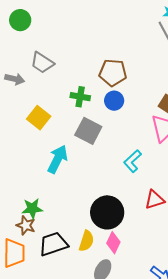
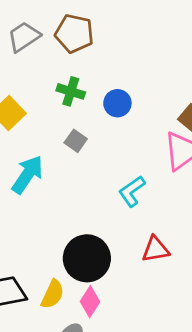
gray trapezoid: (42, 63) -> (24, 37), turned 105
brown pentagon: (113, 73) -> (74, 33), moved
gray square: (88, 131) -> (76, 141), size x0.6

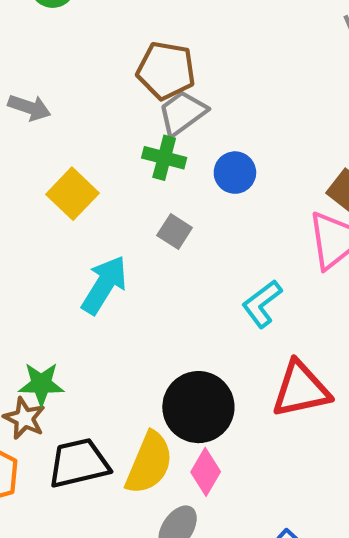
gray trapezoid: (24, 37) -> (182, 113), moved
red triangle: (155, 249) -> (301, 389), size x1.4
yellow semicircle: (53, 294) -> (149, 463), size x1.4

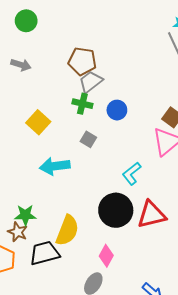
gray arrow: (29, 108) -> (21, 65), moved
cyan arrow: (104, 285) -> (55, 166), turned -128
black circle: (198, 407) -> (116, 210), moved
yellow semicircle: (149, 463) -> (67, 230), moved

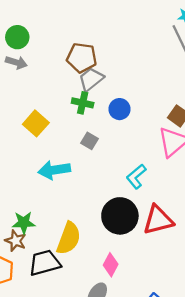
green circle: (26, 21) -> (17, 37), moved

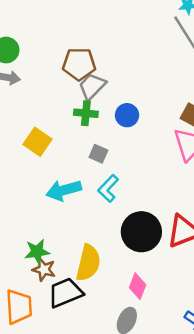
cyan L-shape: (136, 176) -> (108, 188), moved
brown star: (16, 241) -> (44, 269), moved

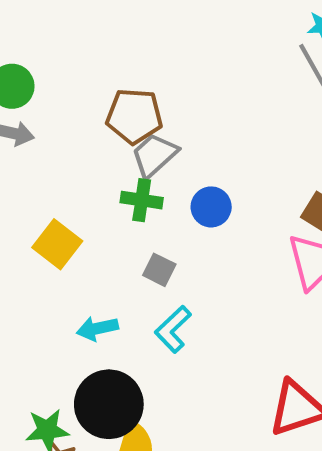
cyan arrow: (64, 190) -> (97, 328), size x0.7
black circle: (141, 232) -> (109, 404), moved

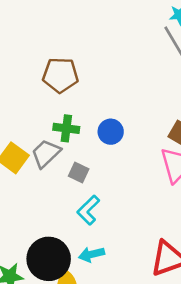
gray trapezoid: (154, 155) -> (46, 153), moved
cyan arrow: (97, 328) -> (92, 254), moved

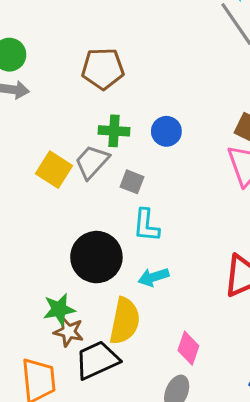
cyan L-shape: (88, 210) -> (146, 225), turned -36
black circle: (49, 259) -> (96, 257), moved

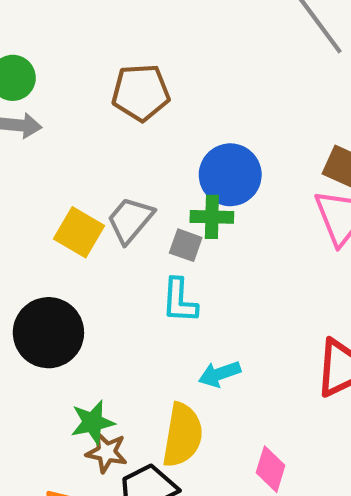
green cross: (114, 131) -> (212, 217), moved
blue circle: (166, 131) -> (230, 175), size x1.5
cyan L-shape: (146, 225) -> (180, 301), moved
black circle: (96, 257) -> (48, 333), moved

